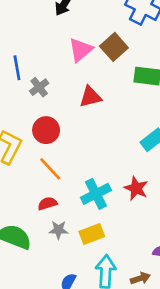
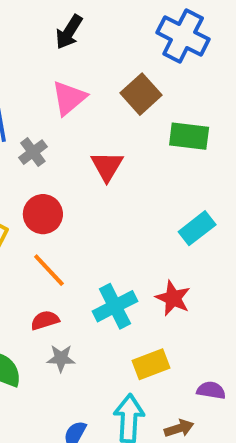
pink triangle: (81, 50) -> (69, 98), moved
red triangle: (90, 97) -> (107, 166), turned -45
yellow rectangle: (92, 234) -> (151, 364), moved

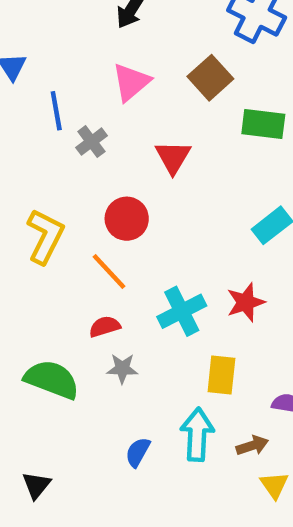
red circle: (43, 214) -> (127, 219), moved
red star: (173, 298) -> (246, 302), turned 30
yellow rectangle: (151, 364) -> (221, 375), turned -63

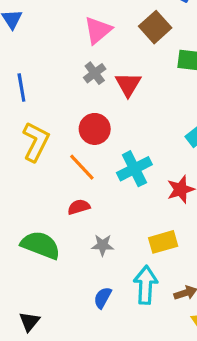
blue line: (56, 111) -> (21, 88), moved
gray cross: (91, 142) -> (95, 73), moved
cyan cross: (182, 311) -> (134, 169), moved
gray star: (122, 368) -> (103, 245), moved
yellow rectangle: (221, 375) -> (163, 242), turned 68

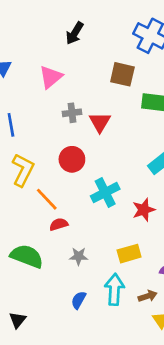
brown square: (155, 27) -> (122, 74), turned -35
pink triangle: (98, 30) -> (51, 77), moved
gray cross: (95, 73) -> (72, 113), turned 30
orange line: (82, 167) -> (47, 199), moved

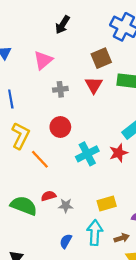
brown square: (122, 74) -> (101, 58), turned -36
red triangle: (100, 122) -> (94, 85), moved
red star: (144, 210) -> (118, 153), moved
red semicircle: (59, 224) -> (48, 196), moved

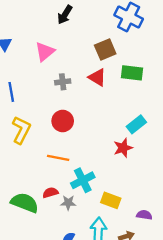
red triangle: (94, 85) -> (97, 77), turned -30
cyan cross: (87, 154) -> (83, 180), moved
orange line: (40, 159) -> (58, 158), moved, turned -36
yellow rectangle: (107, 203) -> (111, 200), turned 36

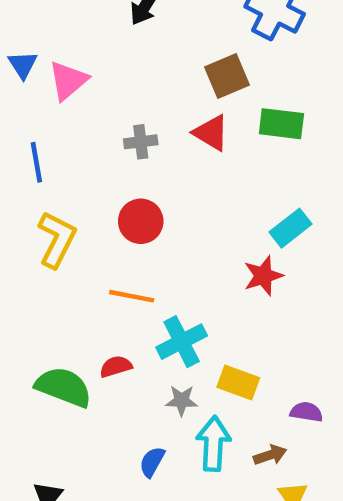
pink triangle: (45, 52) -> (68, 81), moved
gray star: (68, 203) -> (182, 401), moved

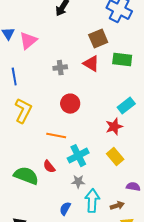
red circle: (141, 221) -> (70, 104), moved
red semicircle: (116, 367) -> (49, 167), turned -112
yellow rectangle: (238, 382) -> (115, 157), moved, turned 30

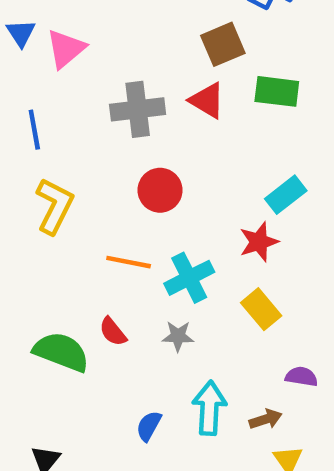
gray cross: (60, 68) -> (138, 109), size x1.6
cyan cross: (78, 156) -> (189, 278), moved
gray star: (78, 182) -> (178, 336), moved

